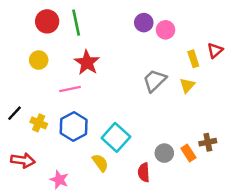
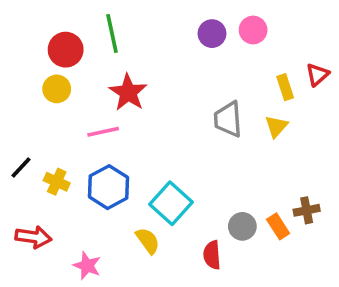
red circle: (47, 21) -> (66, 50), moved
pink circle: (166, 30) -> (253, 30), moved
gray trapezoid: (155, 81) -> (228, 119), turned -50

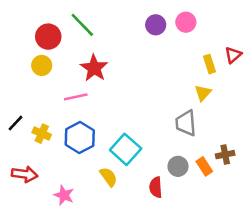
green line: (112, 34) -> (82, 25), turned -32
gray trapezoid: (228, 119) -> (186, 123), moved

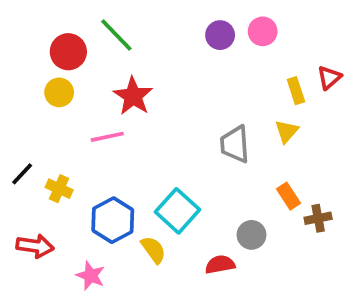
gray trapezoid: (186, 123) -> (235, 144), moved
blue hexagon: (80, 138) -> (113, 220), moved
orange rectangle: (204, 166) -> (289, 196), moved
red semicircle: (156, 187) -> (220, 264), turned 84

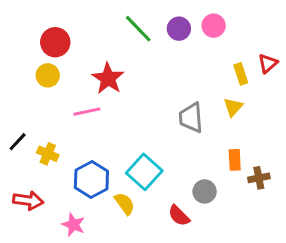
green line: (116, 35) -> (138, 29), moved
orange rectangle: (289, 196) -> (235, 160), turned 30
red semicircle: (220, 264) -> (179, 216), turned -125

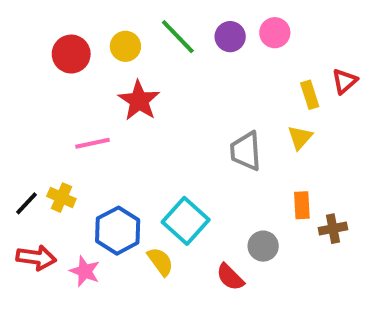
yellow circle: (48, 75) -> (125, 46), moved
pink line: (87, 112) -> (92, 143), moved
black line: (18, 142) -> (27, 203), moved
pink star: (73, 225) -> (85, 271), moved

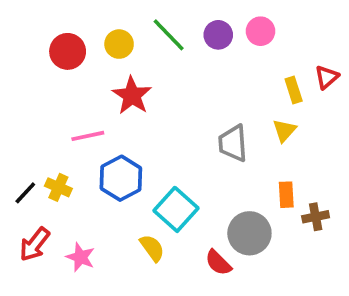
blue hexagon: (118, 231) -> (121, 178), moved
gray circle: (263, 246) -> (249, 233), size x1.5
red arrow: (36, 258) -> (35, 244), turned 120

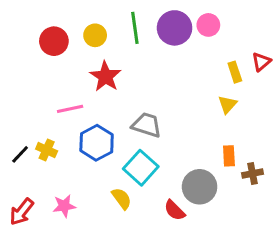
green line: (169, 35) -> (135, 28), turned 36
purple circle: (218, 35) -> (175, 28), size x1.5
gray trapezoid: (233, 143) -> (147, 125), moved, turned 112
red arrow: (35, 244) -> (22, 212), moved
pink star: (80, 257) -> (64, 206), turned -30

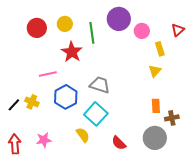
pink circle: (208, 25) -> (142, 31), moved
green line: (135, 28) -> (92, 33), moved
red triangle: (261, 62) -> (178, 30), moved
gray circle: (200, 187) -> (155, 138), moved
red arrow: (22, 212) -> (15, 144), turned 138

